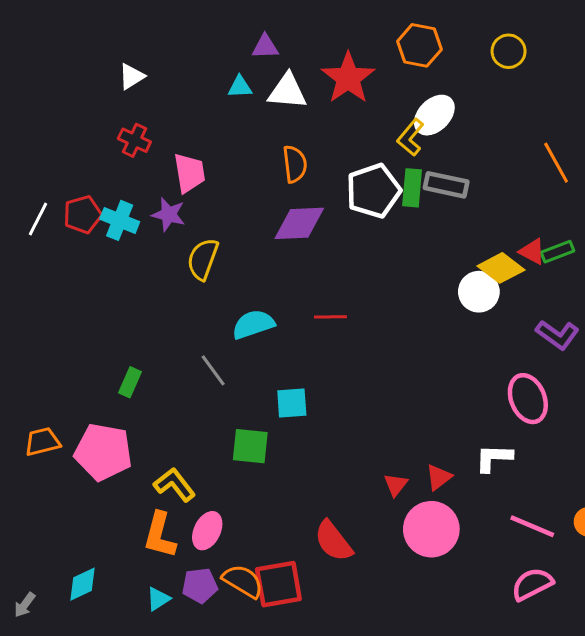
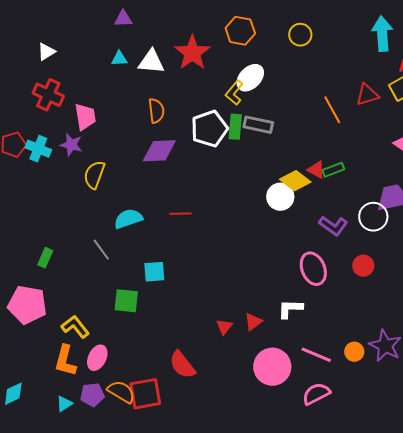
purple triangle: (265, 47) -> (123, 19), moved
red cross: (134, 140) -> (48, 95), size x1.4
pink circle: (431, 529) -> (272, 367), moved

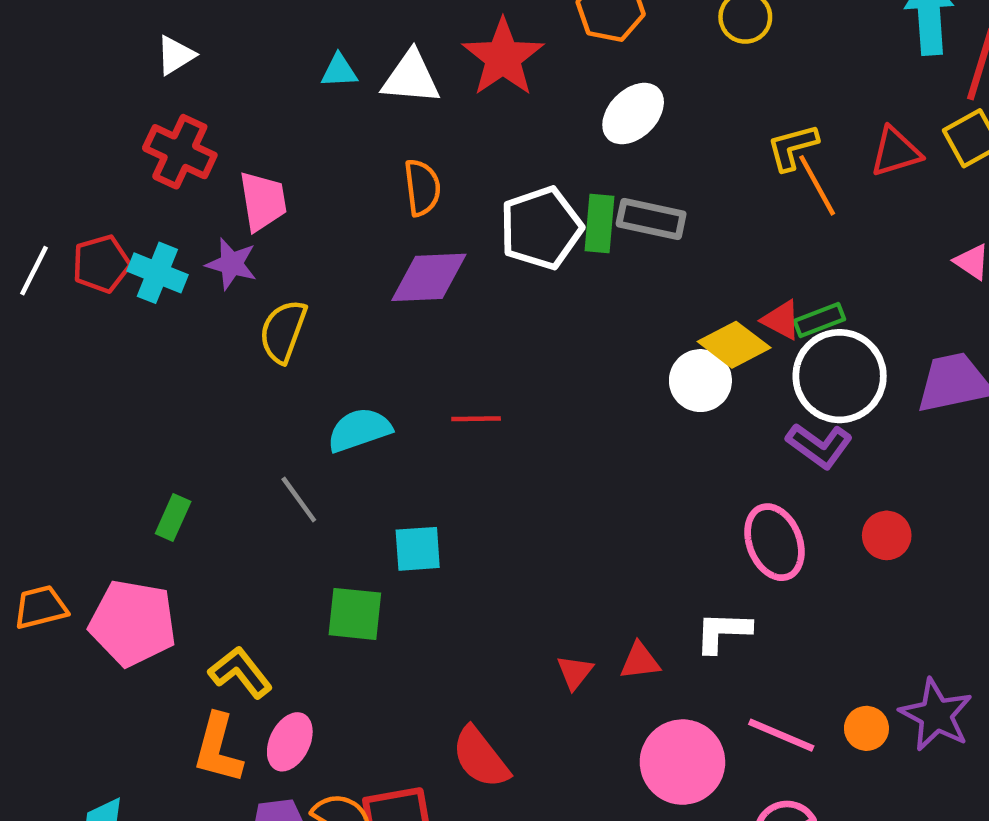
yellow L-shape: (234, 93) -> (792, 147), moved, turned 35
white circle: (373, 217) -> (840, 376), moved, size x1.4
red triangle: (253, 322) -> (640, 661), turned 30

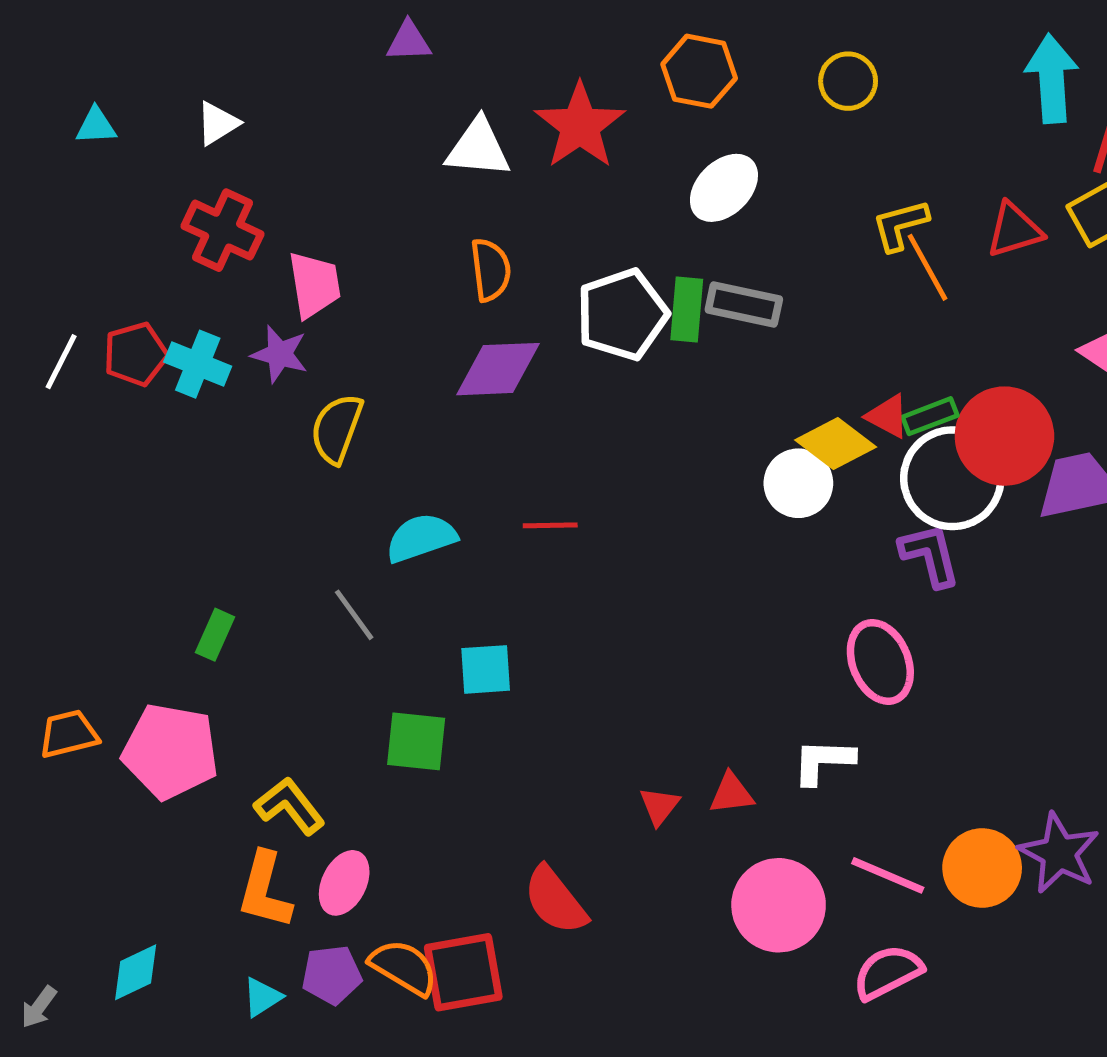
cyan triangle: (339, 71) -> (96, 126), moved
purple L-shape: (819, 446) -> (930, 555), turned -140
red circle: (887, 535) -> (1004, 436), moved, size x1.8
orange circle: (866, 728) -> (982, 868), size x1.6

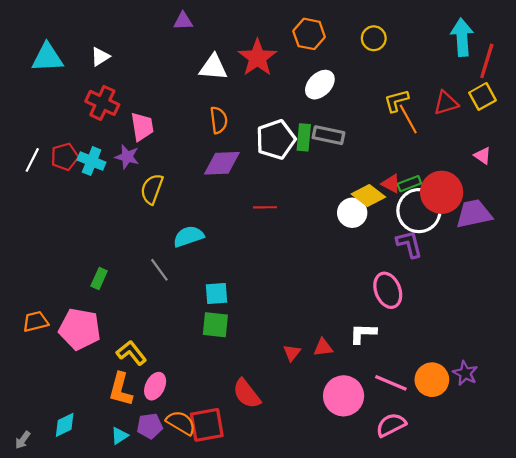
cyan triangle: (96, 126) -> (47, 58), size x1.8
red line: (550, 525) -> (265, 207), moved
green square: (416, 741) -> (215, 325), moved
purple star: (1059, 853) -> (465, 373), size x0.7

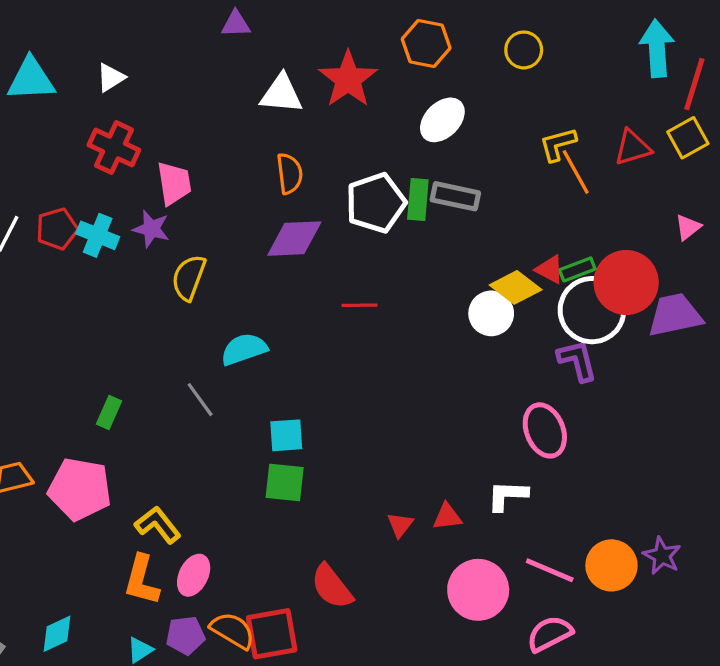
pink triangle: (483, 156) -> (688, 227), turned 48

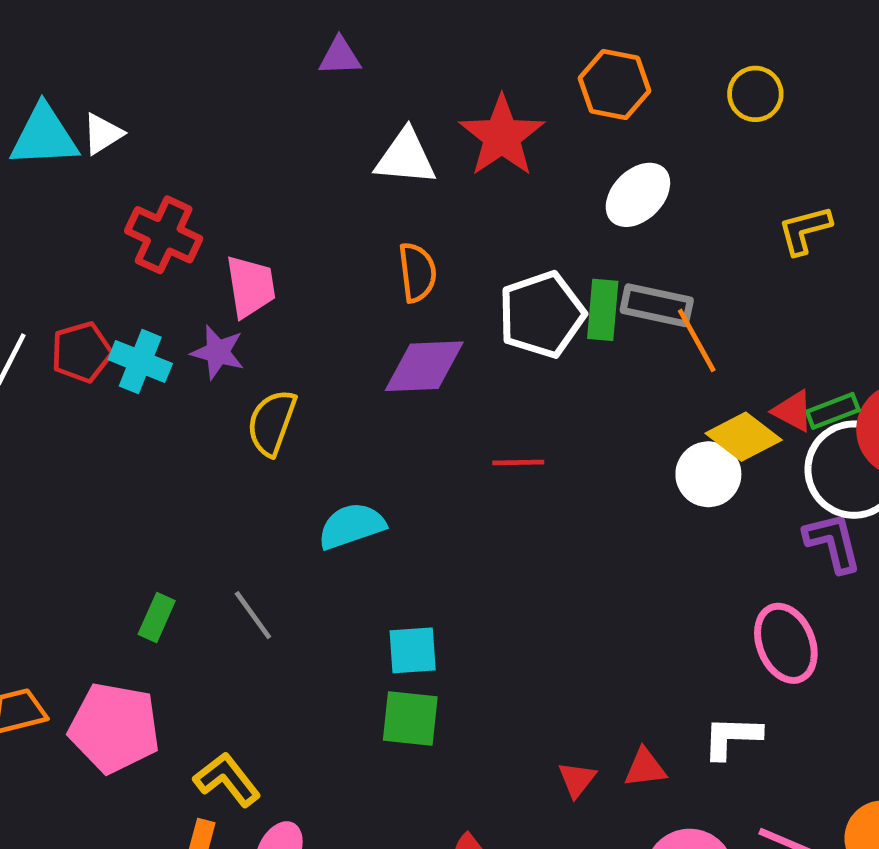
white triangle: (111, 78) -> (103, 134), moved
orange line: (576, 172) -> (697, 340), moved
gray line: (200, 400) -> (253, 615), moved

